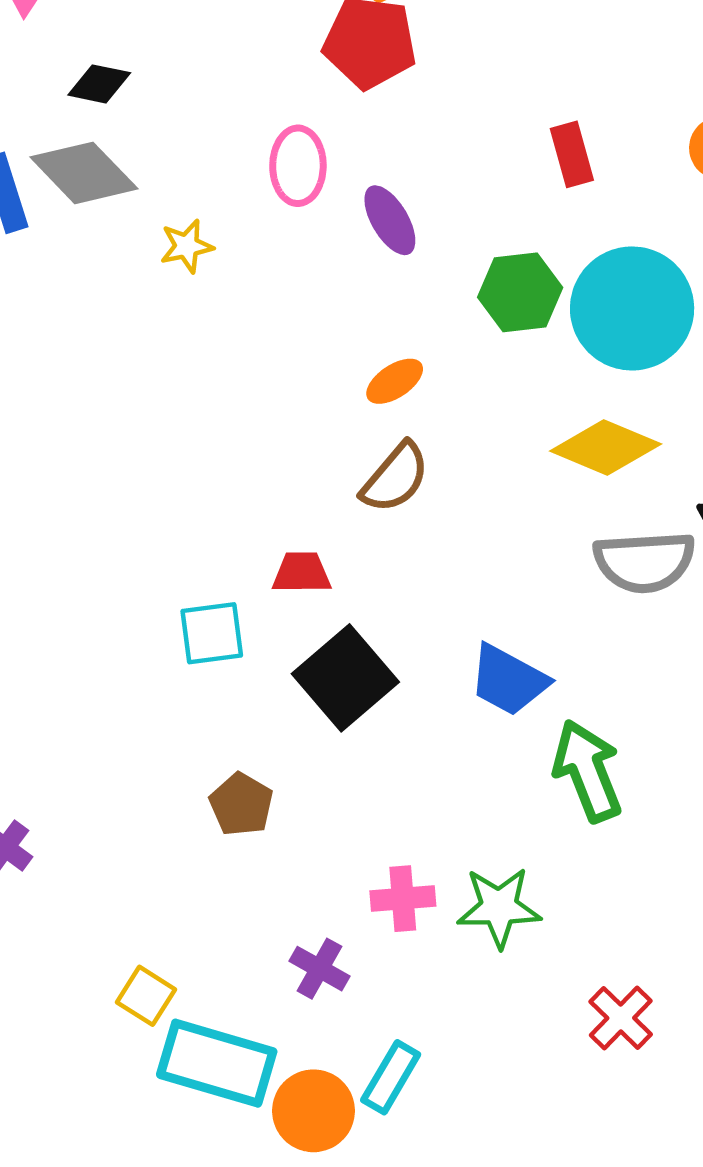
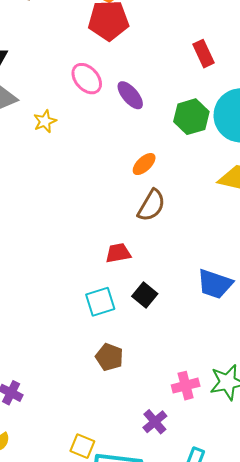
pink ellipse: (298, 166) -> (87, 79), turned -32
cyan square: (212, 633) -> (100, 302), moved
black square: (345, 678) -> (145, 295), size x0.6
purple cross: (319, 969) -> (155, 422), turned 30

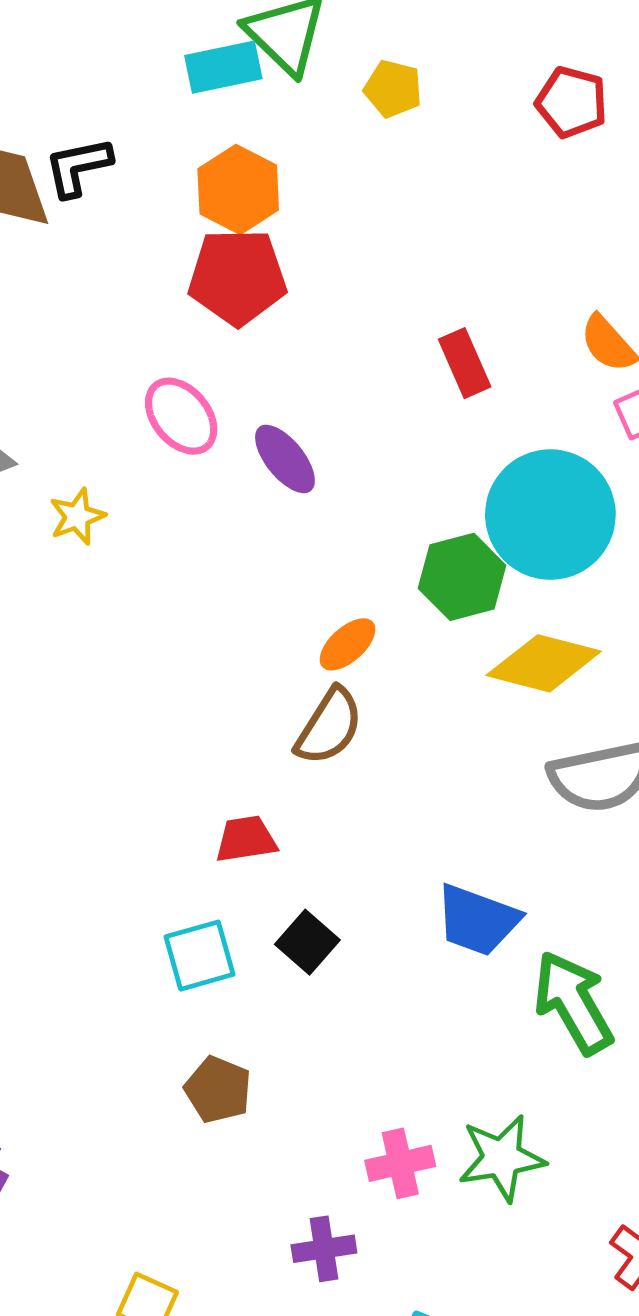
green hexagon: (191, 117) -> (462, 577), moved
orange ellipse: (144, 164) -> (348, 644), moved
purple cross: (155, 422) -> (324, 1249), turned 30

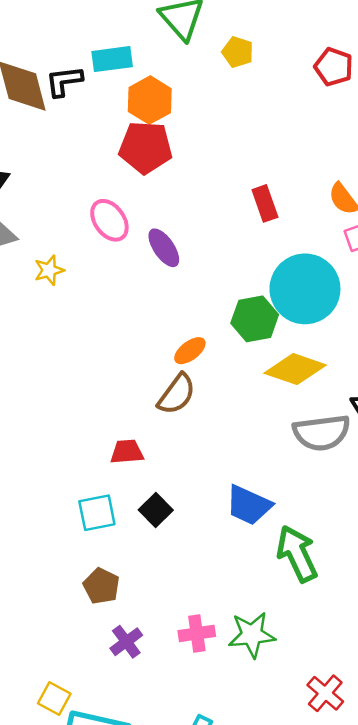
cyan rectangle: (223, 67) -> (112, 59), moved
purple cross: (324, 1249) -> (126, 642), moved, turned -32

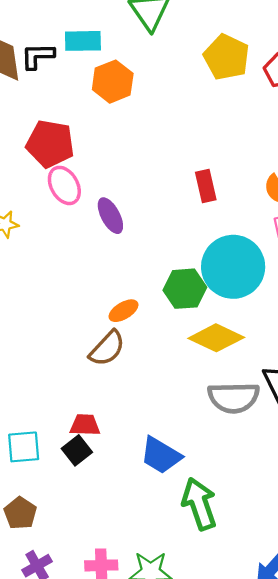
yellow pentagon: (238, 52) -> (227, 57), moved, size x1.6
red pentagon: (146, 147) -> (50, 144), moved
red trapezoid: (127, 452) -> (85, 425), moved

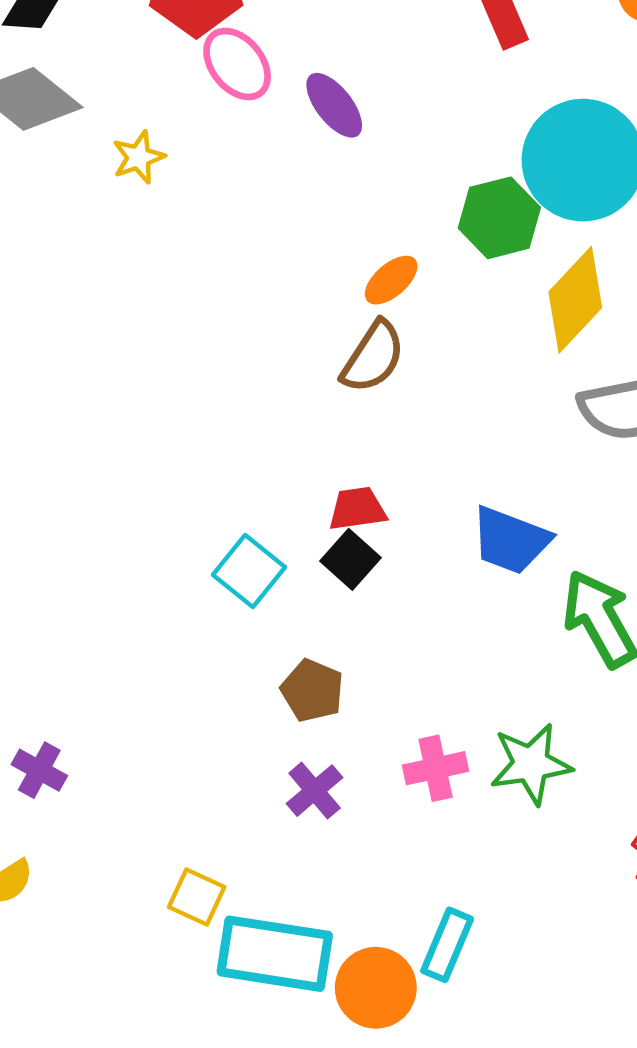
yellow diamond: (216, 338) -> (575, 300), turned -62
cyan square: (24, 447) -> (249, 571), turned -36
brown pentagon: (20, 513) -> (312, 691), moved

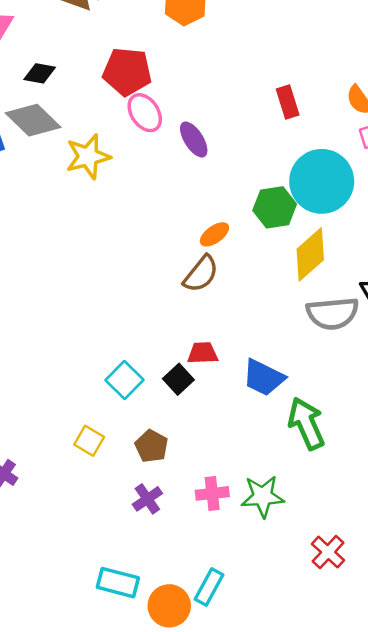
yellow star: (138, 157) -> (88, 157), size x1.6
red trapezoid: (357, 509) -> (203, 353), moved
yellow square: (197, 897) -> (89, 441), moved
cyan rectangle: (275, 954) -> (118, 583), size x0.7

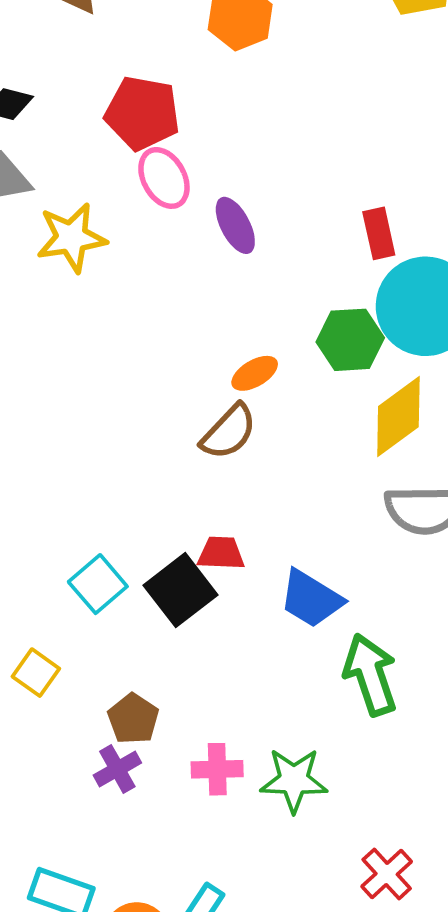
red rectangle: (288, 102) -> (379, 233), moved
black square: (178, 379) -> (180, 590), size x1.5
brown pentagon: (151, 446) -> (133, 719), moved

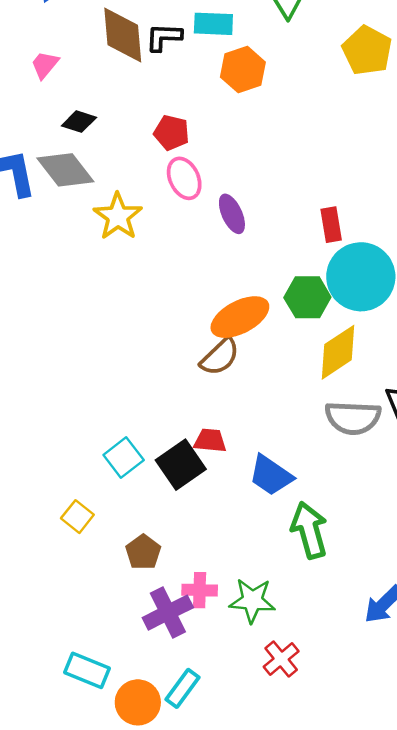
red pentagon: (142, 113) -> (172, 133), size x0.7
yellow star: (71, 238) -> (118, 216), turned -30
orange ellipse: (255, 373) -> (240, 317), size x1.8
purple cross: (117, 769) -> (168, 613), moved, size x1.5
red cross: (387, 874) -> (281, 659), moved

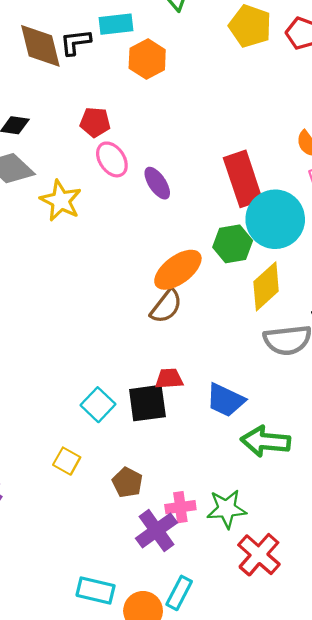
red rectangle: (331, 225) -> (243, 179), size x1.8
black square: (181, 465) -> (147, 403), turned 36
green arrow: (309, 530) -> (265, 441), turned -60
red cross: (281, 659) -> (259, 555), size x1.4

